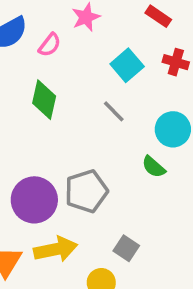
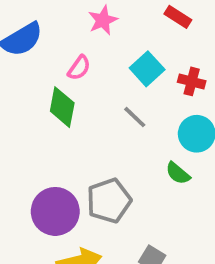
pink semicircle: (50, 45) -> (79, 68), moved
red cross: (176, 62) -> (192, 81), moved

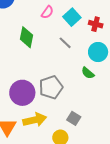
pink semicircle: (79, 68) -> (47, 12), moved

